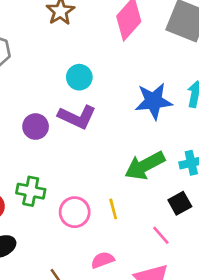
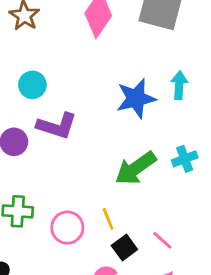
cyan circle: (79, 77) -> (32, 85), moved
black square: (180, 203) -> (124, 247), moved

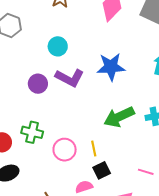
blue star: (136, 98) -> (111, 67), moved
pink line: (162, 240) -> (146, 172), moved, turned -35

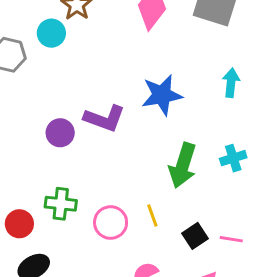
cyan circle: (58, 46) -> (51, 33), moved
green arrow: (119, 117) -> (183, 165), turned -40
black square: (102, 170) -> (195, 236), moved

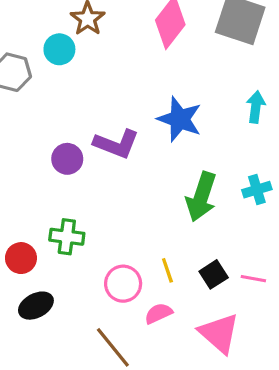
blue star: (162, 95) -> (180, 119), turned 30
yellow line: (152, 215) -> (167, 270), moved
pink circle: (111, 223) -> (123, 284), moved

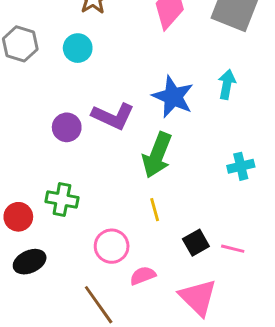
cyan circle: (59, 49) -> (78, 48), moved
cyan arrow: (256, 107) -> (227, 84), moved
green arrow: (201, 197) -> (157, 155), moved
yellow line: (167, 270) -> (155, 210), moved

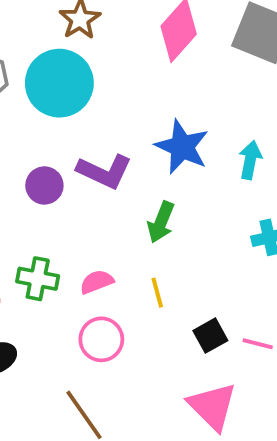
cyan circle: (78, 48) -> (59, 83), size x1.8
cyan arrow: (227, 84) -> (250, 160), moved
green arrow: (157, 155) -> (161, 222), size x0.7
pink semicircle: (143, 276) -> (97, 282), moved

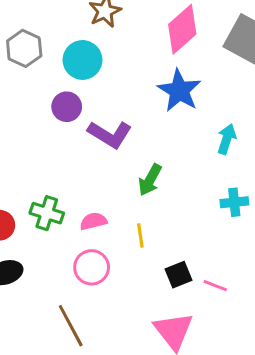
cyan circle: (59, 83) -> (82, 60), size x0.7
blue star: (182, 147) -> (179, 91), moved
purple circle: (44, 185) -> (67, 107), moved

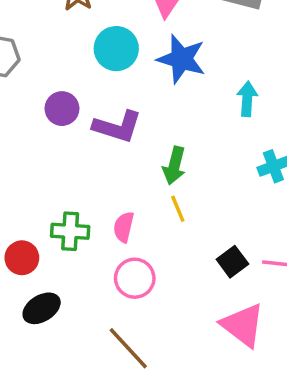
cyan circle: (82, 60) -> (116, 49), moved
pink semicircle: (93, 221) -> (124, 227), turned -48
yellow line: (140, 236) -> (178, 209), moved

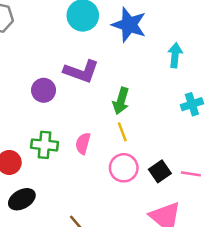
purple circle: (62, 109) -> (44, 90), moved
pink circle: (135, 278) -> (124, 168), moved

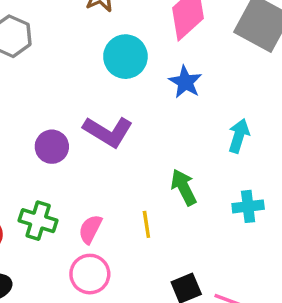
blue star: (129, 25) -> (185, 82), size x0.7
green arrow: (121, 101) -> (184, 187), moved, turned 125
pink circle: (124, 168) -> (90, 274), moved

